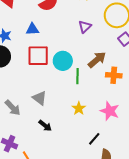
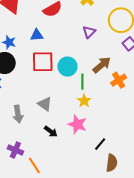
orange cross: (114, 75) -> (119, 80), turned -35
gray arrow: (13, 108) -> (18, 114), turned 36
yellow star: (79, 108) -> (84, 101), moved
pink star: (110, 111) -> (77, 124), moved

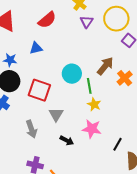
purple triangle: (89, 32) -> (86, 22), moved
red square: (43, 62) -> (39, 90), moved, turned 30
gray triangle: (45, 104) -> (56, 114), turned 35

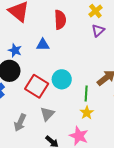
red semicircle: (47, 20) -> (60, 20), turned -66
cyan circle: (72, 74) -> (62, 79), moved
gray arrow: (31, 129) -> (20, 123), turned 30

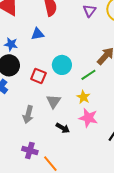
red square: (37, 86) -> (38, 76), size x0.7
green line: (86, 93) -> (88, 75), turned 63
yellow star: (87, 113) -> (83, 97), moved

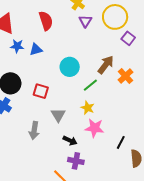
blue star: (11, 44) -> (17, 46), moved
cyan circle: (62, 65) -> (70, 67), moved
purple cross: (30, 151) -> (76, 161), moved

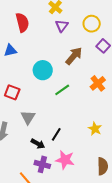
yellow circle: (115, 17) -> (92, 24), size x0.7
brown arrow: (106, 65) -> (74, 56), moved
yellow star: (88, 108) -> (95, 129), moved
pink star: (94, 128) -> (65, 160), moved
black line: (121, 142) -> (56, 134), moved

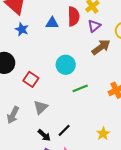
red semicircle: (22, 22) -> (73, 16), moved
blue triangle: (10, 50) -> (52, 23), moved
brown arrow: (74, 56) -> (101, 47), moved

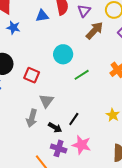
gray arrow: (13, 115) -> (32, 118), moved

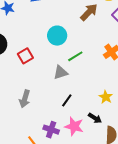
red square: (32, 75) -> (25, 56), turned 35
gray triangle: (46, 101) -> (60, 72), moved, turned 35
black arrow: (55, 128) -> (95, 118), moved

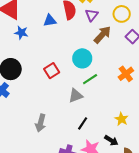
cyan circle: (57, 36) -> (82, 58), moved
red square: (25, 56) -> (52, 71), moved

